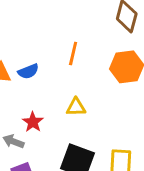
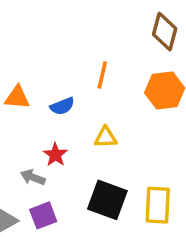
blue semicircle: (28, 71) -> (62, 106), moved

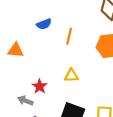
blue semicircle: (62, 106) -> (44, 24), moved

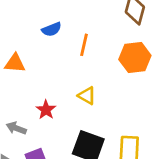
yellow triangle: (71, 75) -> (87, 96), turned 32
gray arrow: (25, 101) -> (16, 128), moved

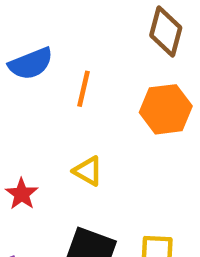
blue semicircle: (52, 29) -> (31, 64), size x1.4

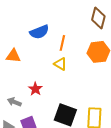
yellow triangle: (88, 171) -> (60, 64), moved

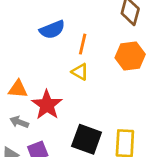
orange triangle: (13, 56) -> (18, 89), moved
red star: (35, 89) -> (47, 105), size x1.6

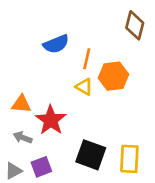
orange hexagon: (130, 56) -> (113, 76), moved

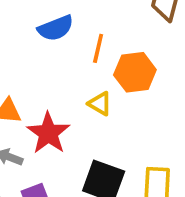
yellow triangle: (84, 87) -> (100, 104), moved

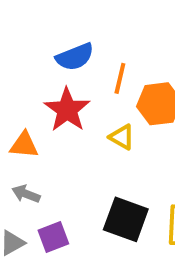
red star: (48, 133) -> (67, 110), moved

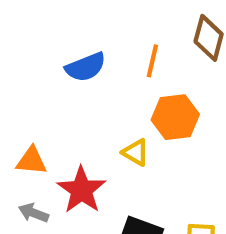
orange line: (120, 78) -> (152, 61), moved
red star: (67, 110) -> (81, 190), moved

